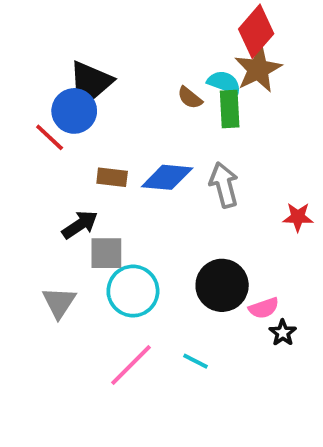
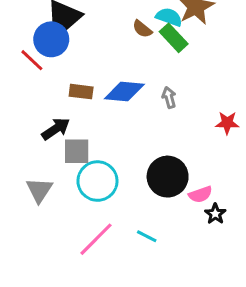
green rectangle: (230, 109) -> (174, 38), turned -40
gray arrow: (224, 185) -> (169, 98), size x0.6

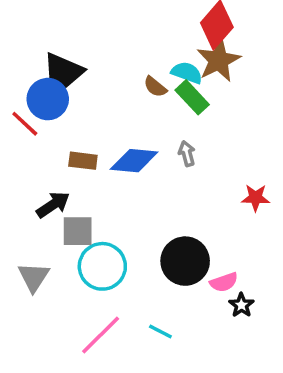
gray arrow: (169, 98) -> (187, 154), moved

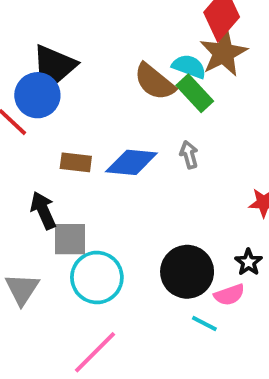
brown semicircle: (155, 87) -> (154, 82), size x1.6
black arrow: (53, 205) -> (43, 210), turned -80
black star: (241, 305) -> (248, 262), moved
cyan line: (160, 332) -> (204, 324), moved

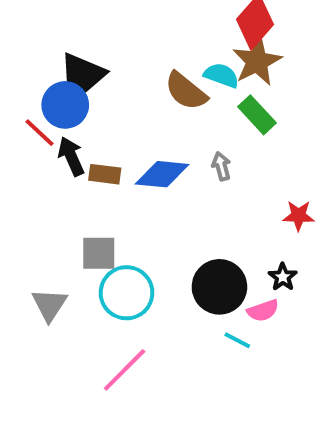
green rectangle: (195, 93) -> (257, 115), moved
black arrow: (43, 210) -> (71, 156), moved

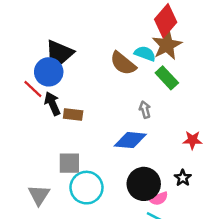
blue diamond: (162, 174) -> (130, 140), moved
pink semicircle: (263, 311) -> (158, 199), moved

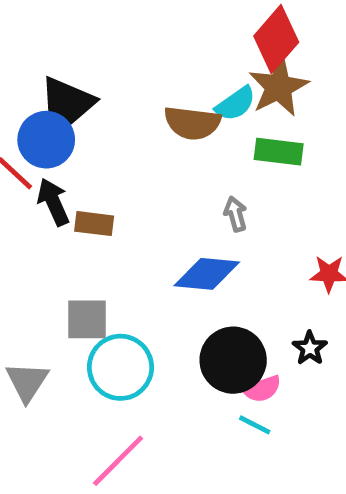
cyan semicircle: (145, 54) -> (235, 104), turned 125
brown semicircle: (123, 63) -> (192, 123), turned -32
green rectangle: (167, 78) -> (279, 152), turned -40

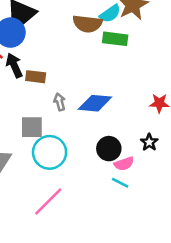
green rectangle: (279, 152) -> (115, 39), moved
gray arrow: (235, 214) -> (60, 102), moved
black circle: (233, 360) -> (109, 149), size x0.7

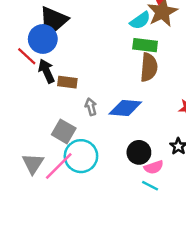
brown semicircle: (87, 24) -> (149, 67), moved, turned -92
gray square: (32, 127) -> (64, 131), turned 30
pink line: (48, 202) -> (59, 166), moved

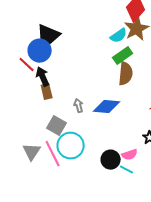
green rectangle: (145, 45) -> (123, 56), turned -42
brown rectangle: (67, 82) -> (47, 92), moved, turned 70
black circle: (139, 152) -> (111, 160), moved
pink line: (59, 166) -> (53, 154), turned -72

